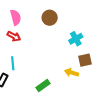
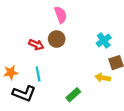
pink semicircle: (16, 17) -> (61, 15), moved
brown circle: (50, 18) -> (57, 39), moved

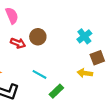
pink semicircle: (61, 15) -> (12, 16), moved
cyan line: (38, 74) -> (40, 74), moved, turned -48

